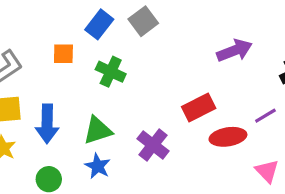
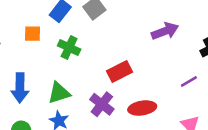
red rectangle: (199, 108) -> (119, 71), moved
red ellipse: (228, 137) -> (142, 108), moved

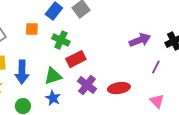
purple arrow: (165, 31) -> (140, 40), moved
red rectangle: (119, 71) -> (76, 59), moved
purple line: (189, 82) -> (156, 67), turned -32

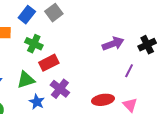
red ellipse: (119, 88) -> (103, 100), moved
blue star: (53, 98) -> (37, 102), moved

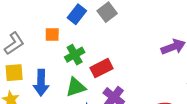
green cross: (34, 44) -> (75, 55), moved, turned 36

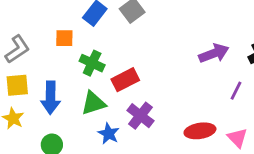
green cross: (75, 55) -> (92, 63), turned -36

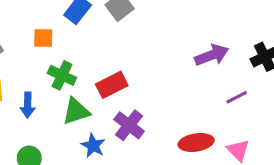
green cross: (92, 63) -> (62, 75), moved
purple line: (236, 91) -> (237, 97), turned 36
blue arrow: (51, 98) -> (28, 105), size x0.7

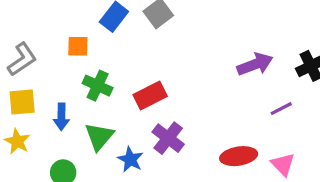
green triangle: (76, 111) -> (99, 136), moved, turned -32

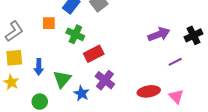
green cross: (98, 86) -> (75, 34), moved

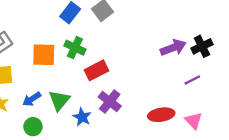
orange square: (49, 23) -> (44, 55), moved, size x1.5
black cross: (193, 35) -> (202, 46), moved
blue arrow: (39, 67) -> (32, 99), moved, turned 56

